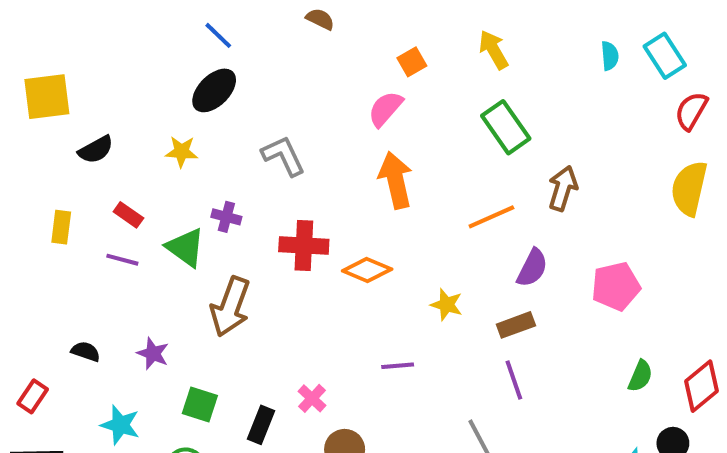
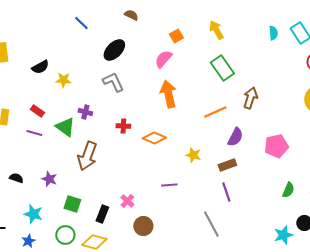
black ellipse: (214, 90) -> (114, 50), moved
black semicircle: (96, 150) -> (40, 67), moved
red cross: (304, 245) -> (123, 126), size x0.6

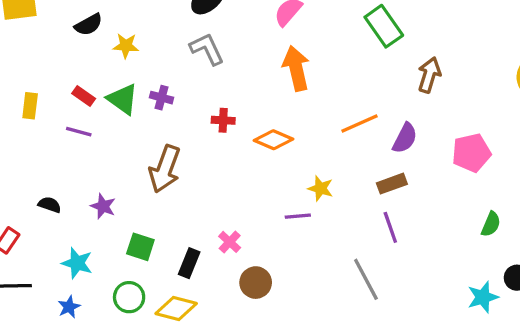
orange line: (215, 112) -> (359, 124), moved
green triangle: (65, 127) -> (123, 99), moved
yellow star: (193, 155) -> (321, 188), moved

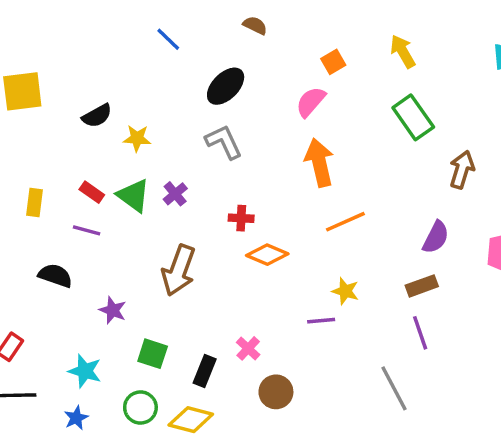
purple cross: (162, 98) -> (175, 194), turned 35
orange line: (359, 124) -> (345, 222), moved
orange diamond: (273, 140) -> (267, 255), moved
black semicircle: (50, 205) -> (55, 275), moved, size x1.4

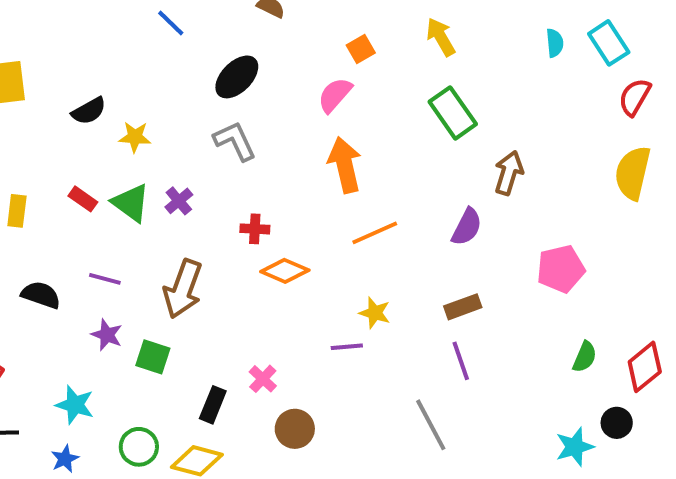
purple line: (87, 230) -> (105, 279), moved
purple semicircle: (436, 237) -> (467, 227), moved
green square: (153, 354) -> (153, 357), moved

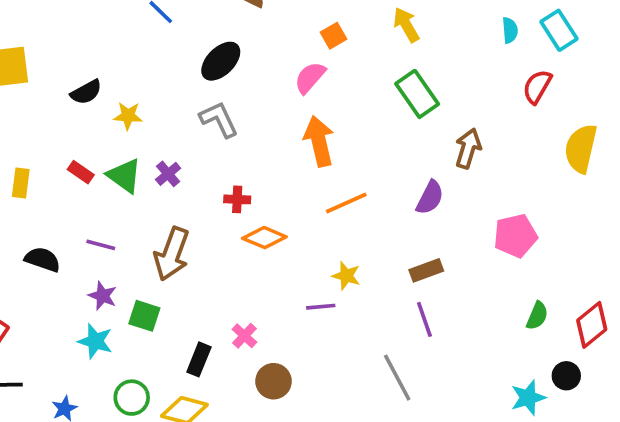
red semicircle: (635, 97) -> (537, 87), moved
cyan star: (75, 405) -> (95, 341), moved

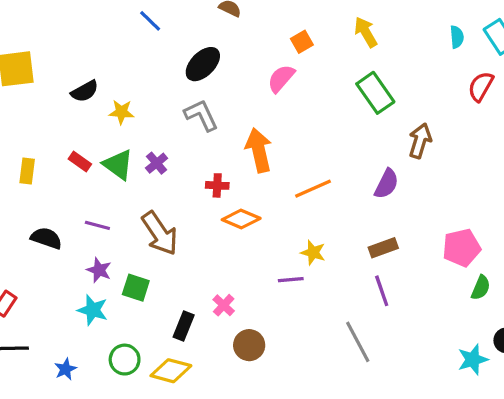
orange arrow: (319, 141) -> (259, 150), moved
pink pentagon: (515, 236) -> (462, 248), moved
brown arrow: (172, 254) -> (160, 233), turned -54

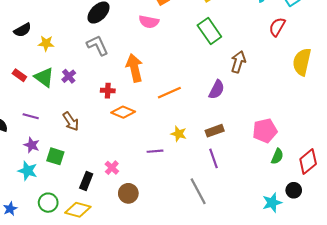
pink semicircle: (281, 78) -> (149, 22), turned -120
brown arrow: (160, 233) -> (71, 121), size x0.7
yellow star: (313, 253) -> (179, 134), moved

